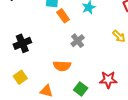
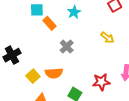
yellow square: (20, 77) -> (33, 76), moved

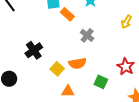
yellow arrow: (107, 38) -> (126, 22), turned 88
red star: (101, 82) -> (126, 67), turned -30

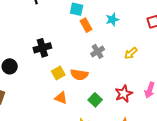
yellow arrow: (126, 22) -> (131, 53), moved

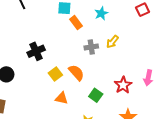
gray cross: (98, 51) -> (91, 47), turned 32
yellow arrow: (131, 53) -> (112, 42), moved
orange semicircle: (79, 75) -> (76, 73), turned -132

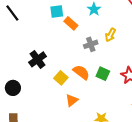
green square: (96, 95) -> (103, 74), moved
orange triangle: (62, 98) -> (72, 100), turned -40

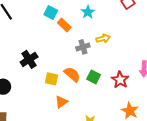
cyan square: (57, 12) -> (51, 13), turned 32
yellow arrow: (110, 35) -> (103, 39), turned -136
yellow square: (61, 78) -> (52, 79), turned -32

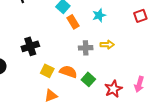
orange semicircle: (72, 74) -> (68, 72), turned -36

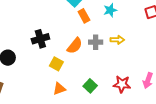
orange semicircle: (68, 72) -> (75, 46), moved, turned 108
green square: (88, 79) -> (90, 86), moved
red star: (113, 89) -> (122, 84), turned 30

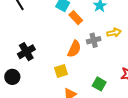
black cross: (40, 39) -> (26, 52), moved
yellow square: (56, 64) -> (61, 71), turned -32

